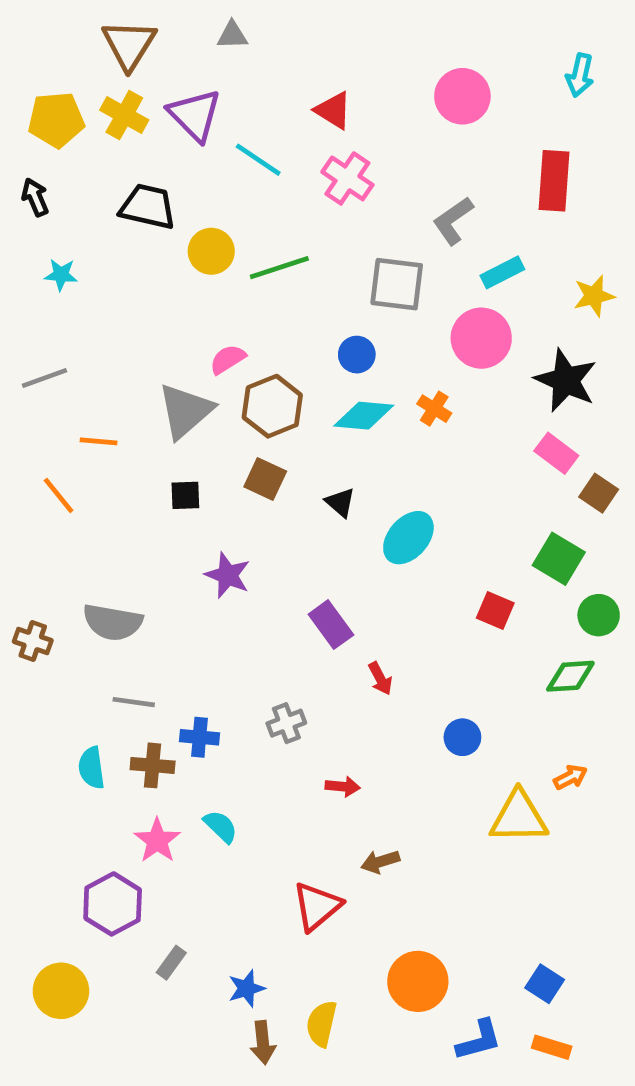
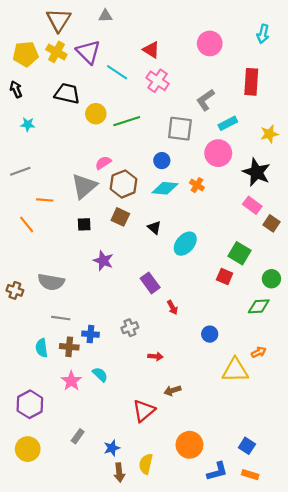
green square: (559, 559) -> (240, 253), moved
purple hexagon: (113, 904) -> (30, 404), moved

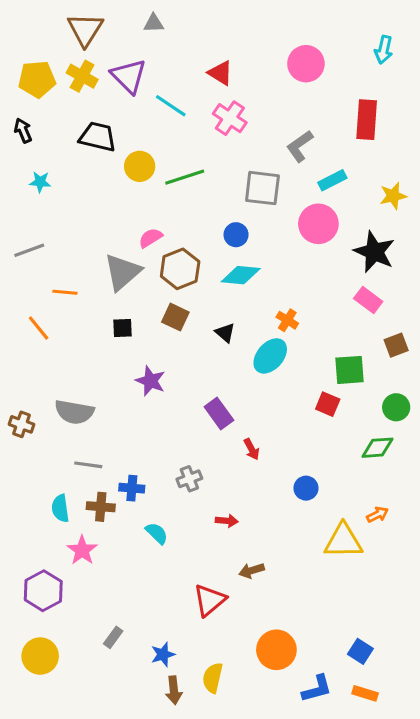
orange cross: (197, 185) -> (287, 320), moved
brown square: (271, 223) -> (396, 345), moved, turned 35
green square: (240, 253) -> (350, 370), turned -35
cyan semicircle: (100, 375) -> (157, 533), moved
pink star: (71, 381) -> (82, 550), moved

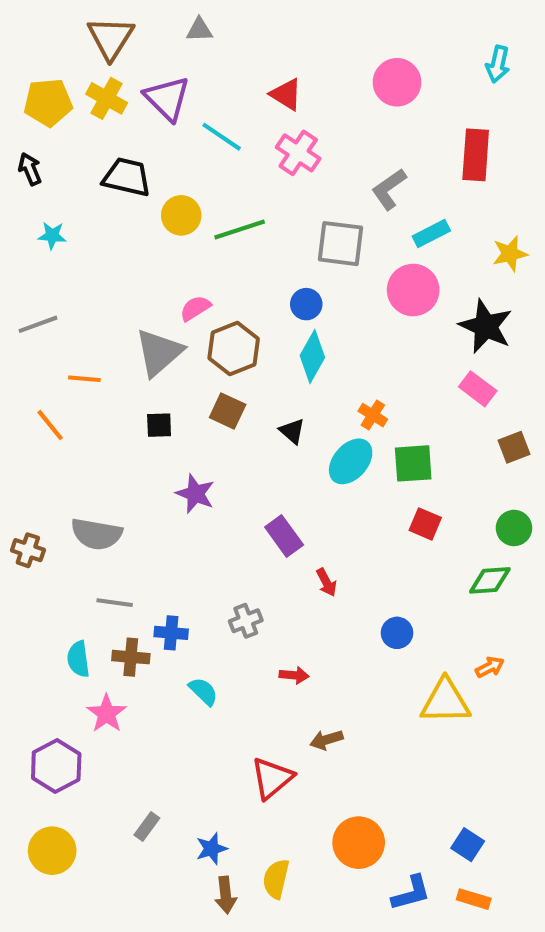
cyan diamond: (241, 275) -> (312, 357), turned -66
green square: (350, 370) -> (413, 463), moved

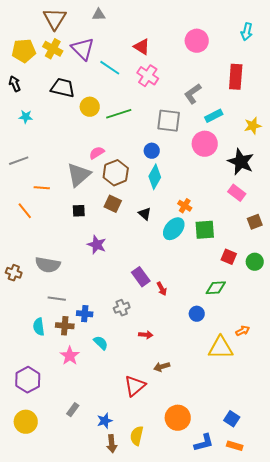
red square: (425, 524) -> (229, 257), moved
purple rectangle: (284, 536) -> (141, 277), moved
green diamond: (490, 580) -> (216, 288), moved
pink star: (107, 714) -> (70, 356), moved

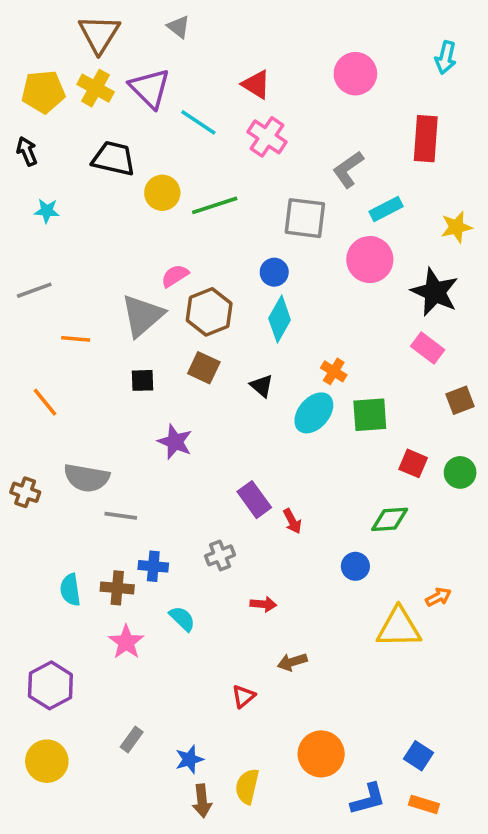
gray triangle: (99, 15) -> (179, 27), turned 40
orange line: (25, 211) -> (45, 402), moved
gray line: (57, 299) -> (121, 516), moved
red triangle: (135, 386) -> (244, 696), size x0.6

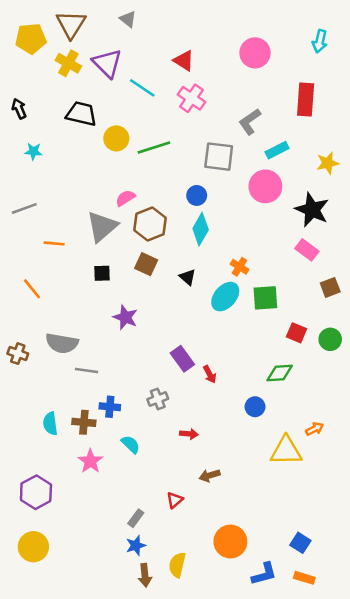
yellow pentagon: (43, 92) -> (31, 39), moved
gray rectangle: (132, 740) -> (136, 518), moved

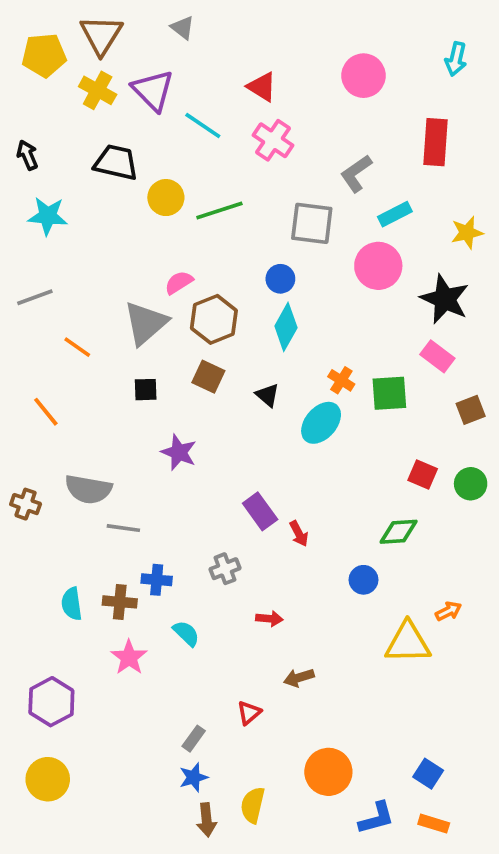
cyan star: (33, 151) -> (48, 216), size x1.5
orange line: (54, 243) -> (77, 347), turned 30
green square: (265, 298) -> (389, 393), moved

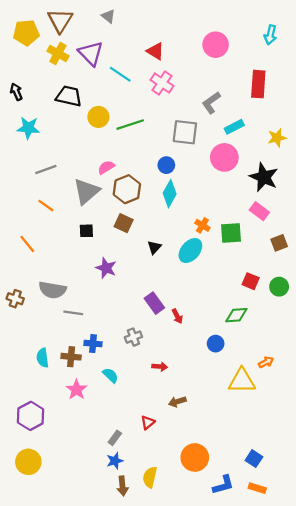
gray line: (35, 297) -> (46, 169), moved
black triangle: (267, 395) -> (154, 247), moved, turned 32

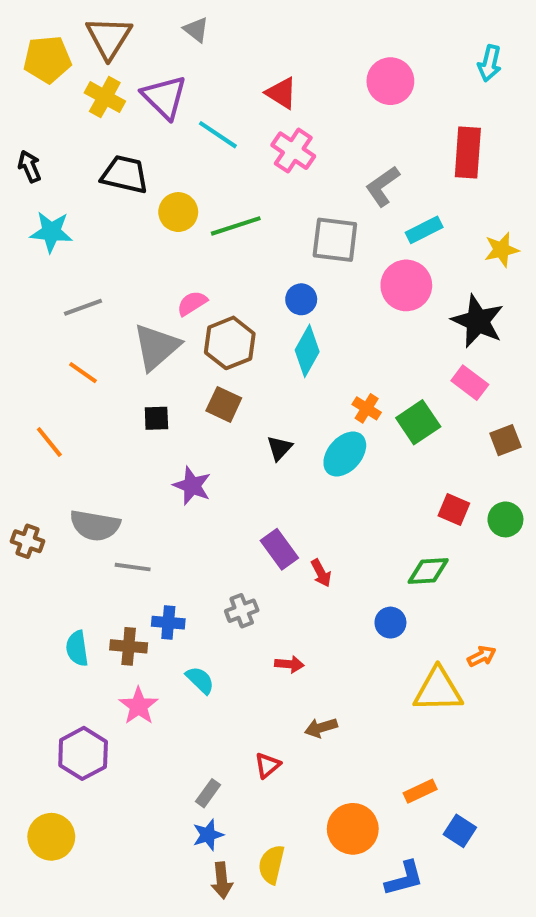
green square: (231, 233) -> (418, 422), turned -30
purple hexagon: (31, 416) -> (83, 753), moved
orange rectangle: (257, 488) -> (420, 791), moved, turned -42

